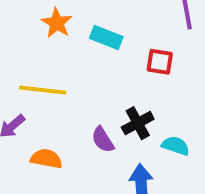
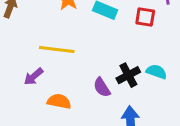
red square: (160, 62) -> (145, 17), moved
cyan semicircle: (176, 146) -> (156, 72), moved

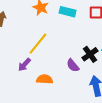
yellow line: (57, 50) -> (38, 44), turned -50

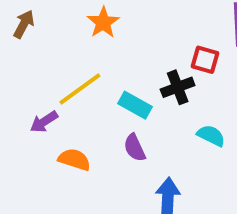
cyan rectangle: (68, 12) -> (135, 105), moved
black cross: (90, 54) -> (178, 87), moved

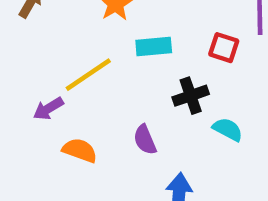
black cross: (178, 87) -> (191, 96), moved
cyan rectangle: (135, 105) -> (154, 46), moved, turned -36

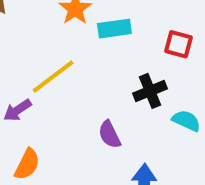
cyan rectangle: (154, 46) -> (114, 29), moved
orange semicircle: (80, 150) -> (27, 164), moved, turned 100

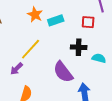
black cross: (150, 91) -> (79, 47), turned 35
purple semicircle: (109, 135) -> (63, 72), size x1.6

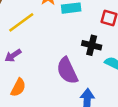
yellow line: (31, 49) -> (21, 22), moved

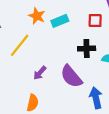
purple arrow: (13, 55) -> (40, 73), moved

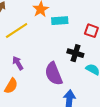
purple arrow: (40, 73) -> (18, 63), moved, turned 88

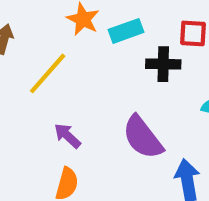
black cross: (75, 53) -> (163, 64), moved

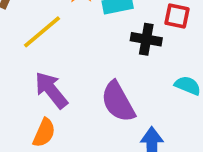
purple arrow: (67, 136) -> (51, 90), size x1.5

